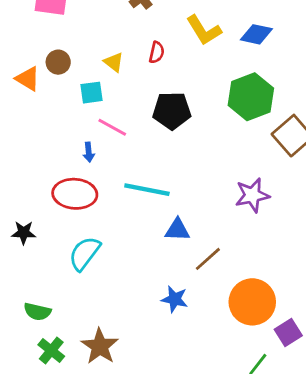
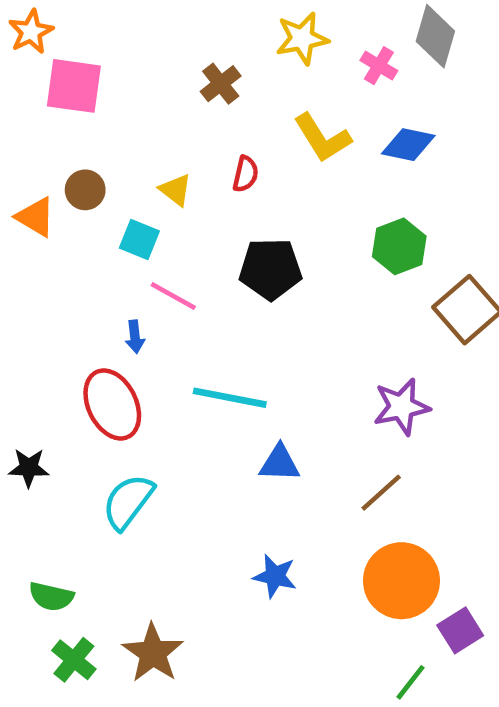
cyan square: (91, 93) -> (139, 240), turned 30
green hexagon: (251, 97) -> (399, 246), size x0.7
red ellipse: (75, 194) -> (112, 404), turned 60
brown line: (208, 259) -> (381, 493), moved

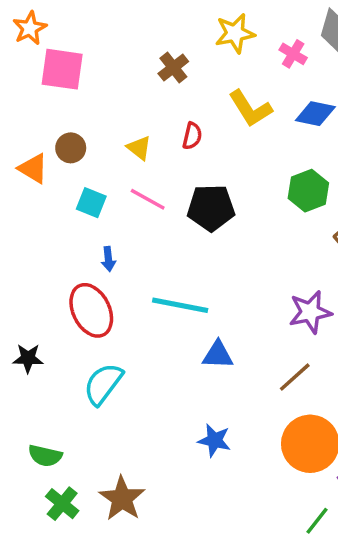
cyan square: (139, 240) -> (91, 203), moved
pink line: (173, 296) -> (148, 199), moved

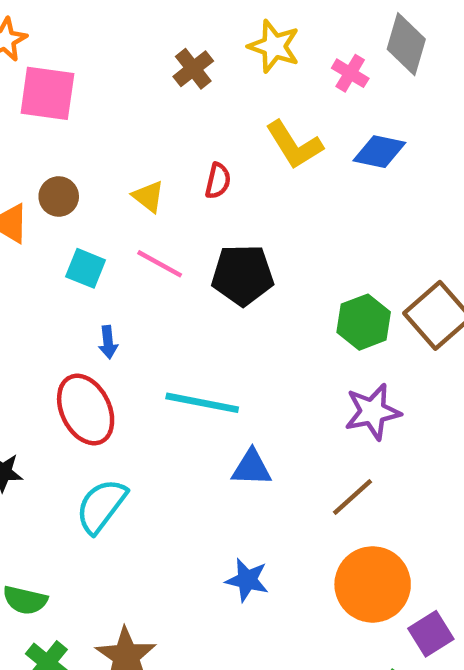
yellow star: (235, 33) -> (274, 46), turned 30
brown cross: (173, 67) -> (193, 69), moved
green hexagon: (308, 191) -> (364, 322), moved

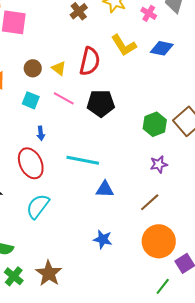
red semicircle: (218, 181) -> (90, 61), size x1.8
brown circle: (59, 197) -> (33, 68), moved
purple star: (373, 412) -> (159, 164), size x0.7

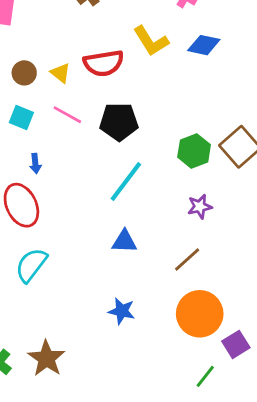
red semicircle: (90, 61) -> (104, 63), turned 68
cyan line: (83, 160) -> (126, 182), moved, turned -64

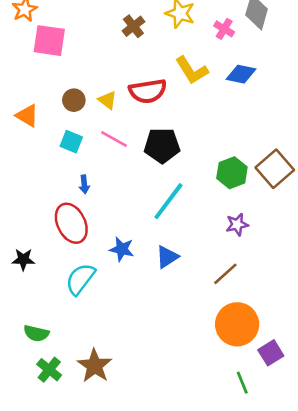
blue triangle: (124, 241) -> (167, 257), turned -35
blue star: (122, 311) -> (122, 249), moved
green line: (205, 376) -> (242, 383), turned -60

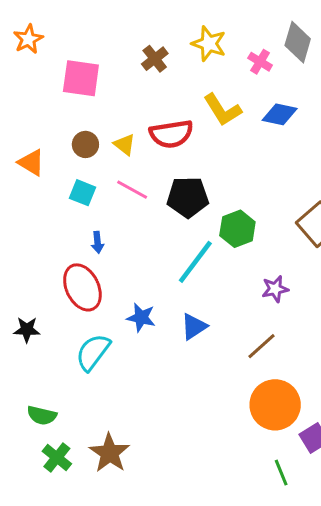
pink square: (49, 41) -> (81, 78), moved
green hexagon: (232, 173) -> (237, 229), moved

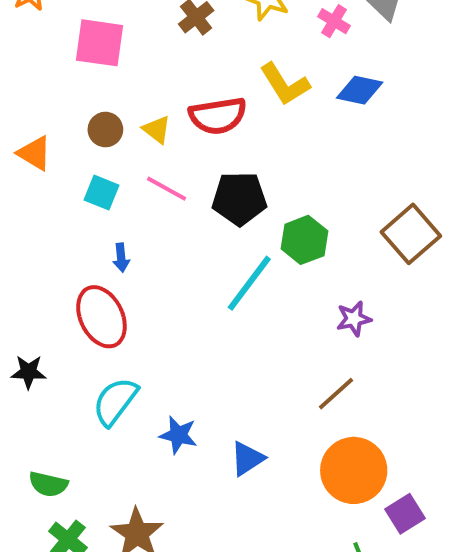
blue star: (141, 318) -> (178, 435), moved
blue triangle: (194, 327) -> (247, 459), moved

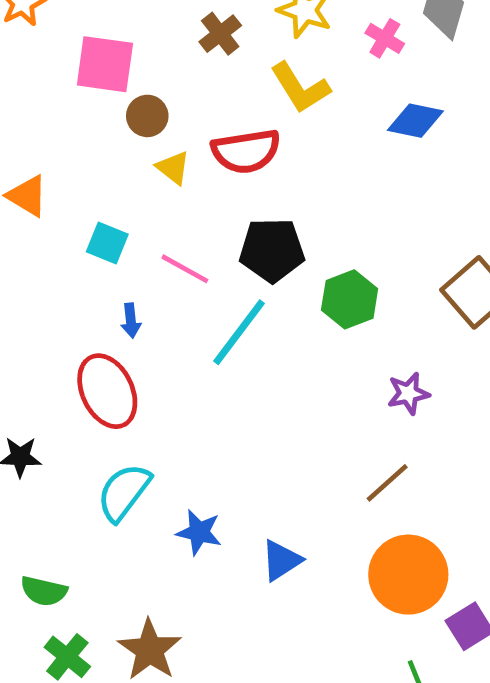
yellow L-shape: (285, 84) -> (300, 88), moved
brown circle: (105, 130) -> (147, 116), moved
pink line: (167, 189) -> (185, 269), moved
cyan line: (249, 283) -> (239, 332), moved

